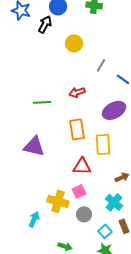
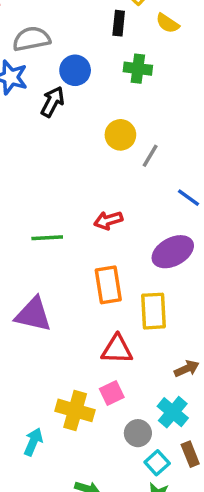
yellow circle: (74, 43) -> (120, 135), moved
gray line: (101, 65) -> (150, 156), moved
gray circle: (84, 214) -> (138, 433), moved

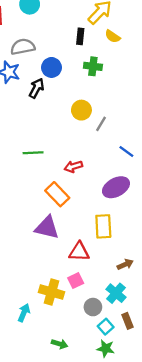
green line: (47, 238) -> (33, 153), moved
orange rectangle: (108, 285) -> (57, 194), moved, turned -35
purple triangle: (33, 315) -> (47, 228), moved

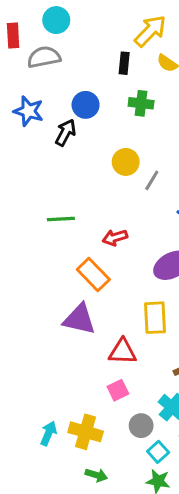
gray semicircle: (23, 47) -> (44, 57), moved
yellow cross: (51, 292) -> (86, 432), moved

